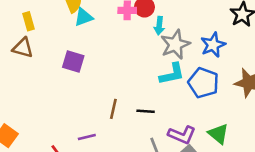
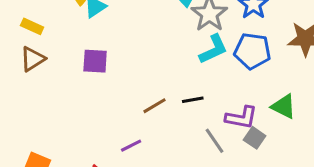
yellow rectangle: (28, 21) -> (32, 26), turned -36
brown triangle: (23, 48) -> (33, 59), turned -35
brown line: (113, 109) -> (155, 106), turned 60

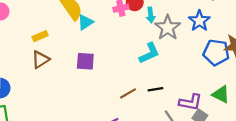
yellow rectangle: (32, 26) -> (40, 36), turned -48
cyan L-shape: (213, 49) -> (149, 53), moved
blue pentagon: (252, 51) -> (216, 52), moved

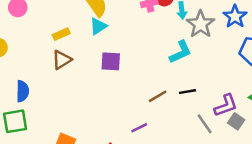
cyan triangle: (85, 22) -> (98, 26), moved
purple L-shape: (190, 102) -> (226, 106), turned -30

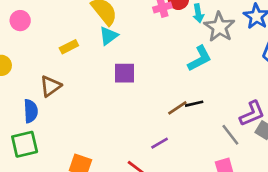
brown triangle: (62, 60) -> (50, 86), moved
black line: (188, 92) -> (194, 104), moved

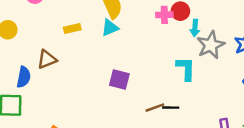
cyan L-shape: (200, 59) -> (186, 69), turned -75
purple square: (124, 73) -> (119, 79), moved

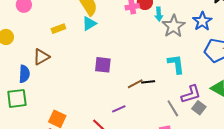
cyan L-shape: (186, 69) -> (176, 64), moved

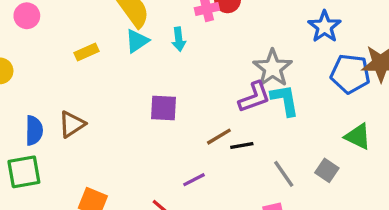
cyan arrow: (159, 14) -> (179, 39), moved
gray star: (174, 26) -> (273, 68), moved
brown triangle: (41, 57) -> (72, 124), moved
black line: (148, 82) -> (242, 145), moved
purple L-shape: (191, 94) -> (254, 97), moved

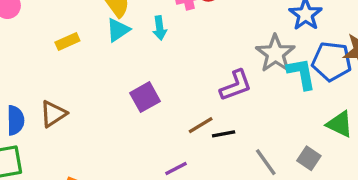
gray star: (273, 68) -> (275, 53), moved
cyan L-shape: (285, 100) -> (301, 74), moved
purple square: (164, 108) -> (145, 97), turned -32

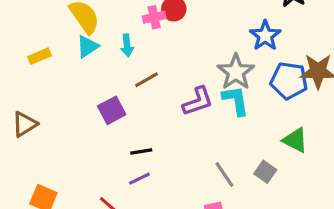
cyan L-shape: (301, 74) -> (236, 100), moved
brown line: (201, 125) -> (146, 80), moved
black line: (224, 134) -> (141, 152), moved

